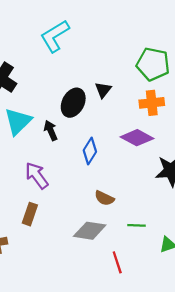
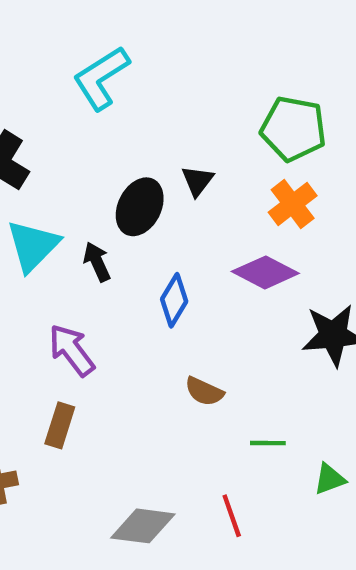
orange cross: (152, 103) -> (293, 204), turned -30
gray diamond: (90, 231) -> (143, 526), moved

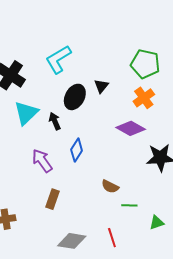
cyan L-shape: (101, 78) -> (58, 59), moved
blue diamond: (174, 300) -> (77, 150), moved
brown semicircle: (204, 391) -> (110, 187), moved
brown rectangle: (60, 425) -> (53, 199), moved

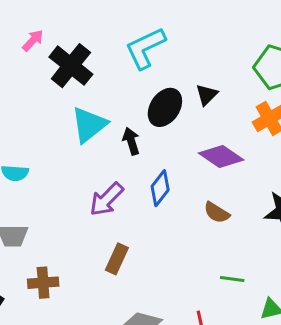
purple diamond: (131, 128) -> (221, 156), moved
purple arrow: (42, 161) -> (107, 199), turned -105
brown semicircle: (110, 187) -> (217, 213), moved

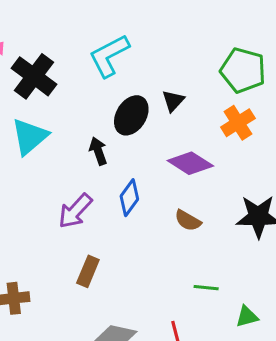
cyan triangle: (89, 125) -> (30, 137), moved

